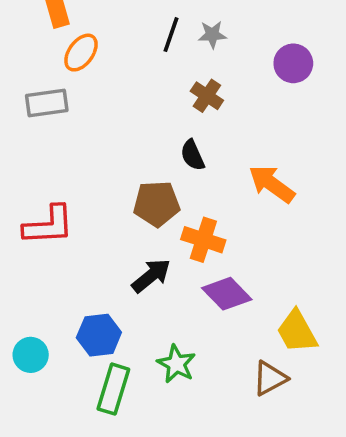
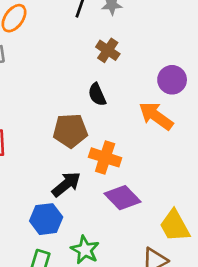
purple circle: (293, 63) -> (172, 80), moved
blue hexagon: (99, 335) -> (46, 219), moved

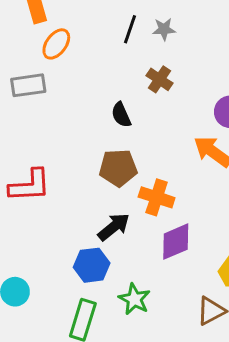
black semicircle: (97, 94) -> (121, 115), moved
purple diamond: (122, 198) -> (176, 242), turned -69

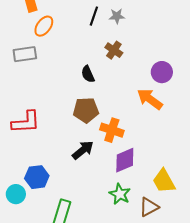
blue hexagon: (92, 265) -> (37, 177), moved
green star: (134, 299) -> (120, 194), moved

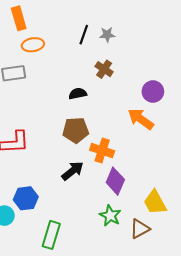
orange ellipse: (44, 26) -> (33, 45), turned 45
black semicircle: (88, 74) -> (78, 94), turned 102
purple diamond: (125, 160) -> (115, 181), turned -44

